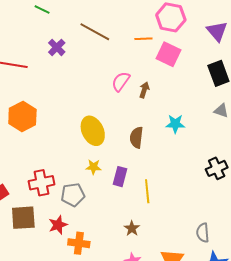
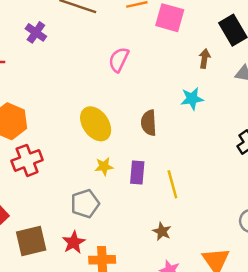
brown arrow: (144, 90) -> (205, 59), moved
red cross: (41, 183) -> (27, 160), moved

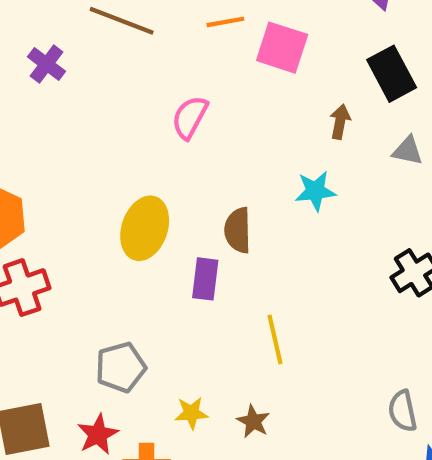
yellow ellipse: (96, 124) -> (145, 228), turned 52
yellow star: (104, 166) -> (191, 413), moved
purple rectangle: (137, 172) -> (205, 279), moved

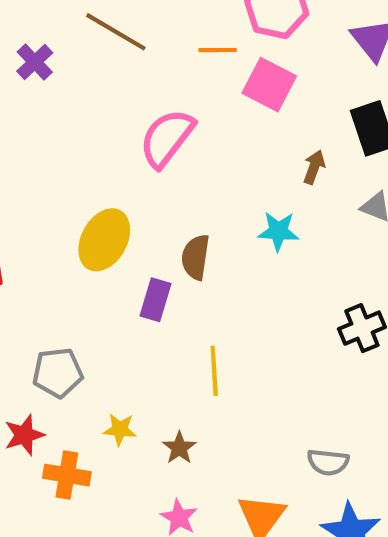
pink semicircle: (190, 117) -> (167, 138), size x1.4
gray semicircle: (403, 411) -> (328, 462), turned -81

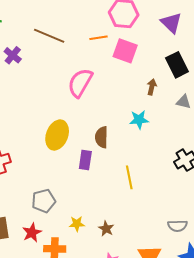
yellow line: (214, 371) -> (129, 177), moved

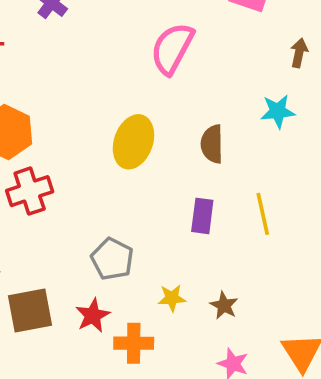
purple rectangle: (85, 160) -> (202, 216), moved
gray pentagon: (44, 201) -> (112, 259), turned -30

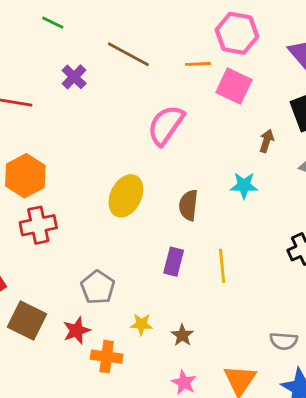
brown square: (30, 311) -> (27, 320), turned 30

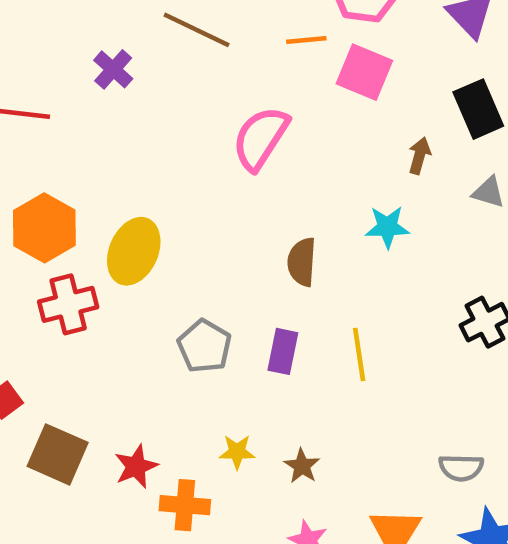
yellow ellipse: (126, 196) -> (134, 251), moved
gray pentagon: (98, 287) -> (205, 346), moved

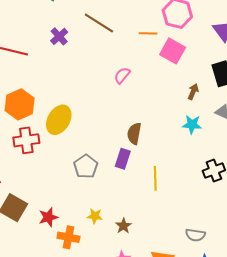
pink semicircle: (260, 138) -> (122, 75), size x0.6
cyan star: (387, 227) -> (192, 124), moved
purple rectangle: (283, 351) -> (123, 159), moved

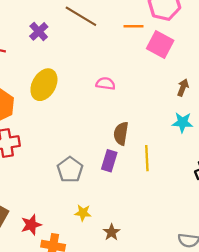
pink semicircle: (122, 75) -> (105, 84), moved, turned 60
yellow ellipse: (59, 120) -> (44, 85), moved
yellow line: (155, 178) -> (147, 158), moved
yellow star: (95, 216) -> (83, 213), moved

